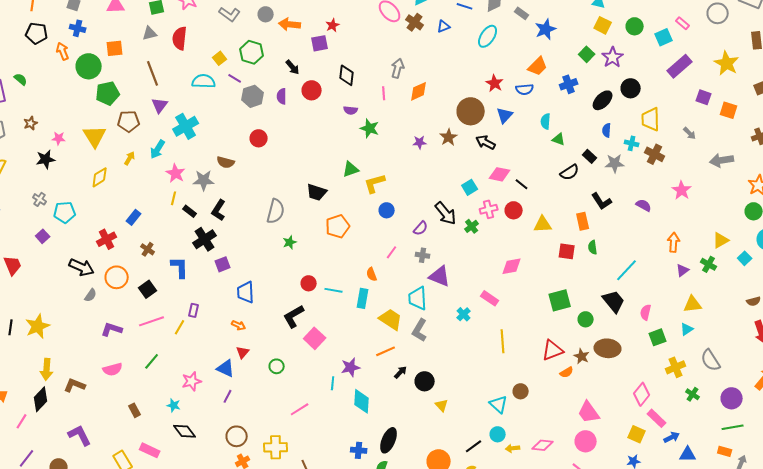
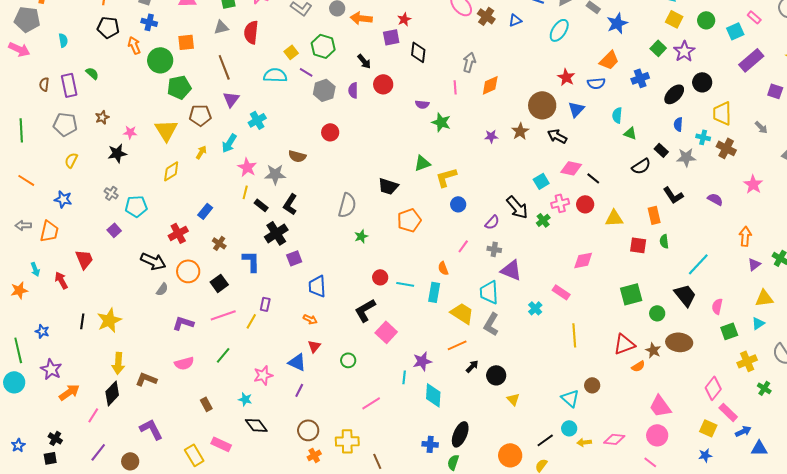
black diamond: (347, 75) -> (418, 52), moved
cyan cross: (186, 126) -> (257, 120), size x0.7

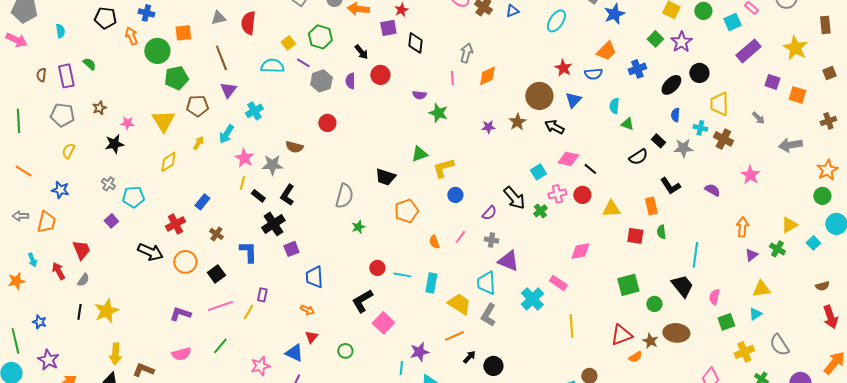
cyan line: (698, 264) -> (695, 255), turned -35
orange semicircle: (443, 268) -> (434, 242), moved
gray semicircle: (162, 289) -> (83, 280), moved
cyan cross: (535, 308) -> (532, 299), size x1.6

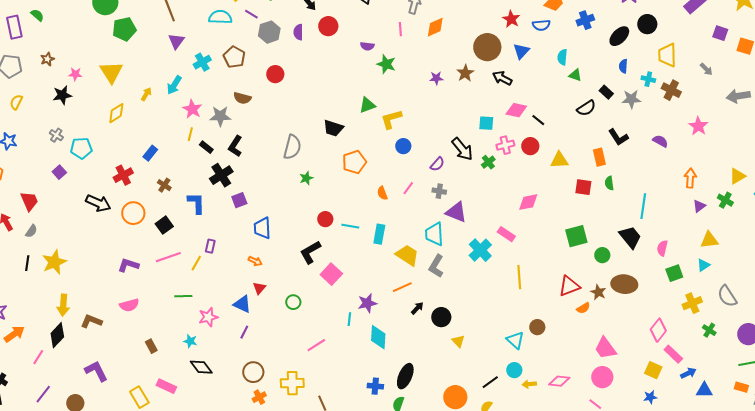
brown pentagon: (197, 106) -> (234, 57), moved, turned 30
cyan square: (538, 172) -> (486, 123), turned 35
green line: (220, 346) -> (183, 296), moved, turned 48

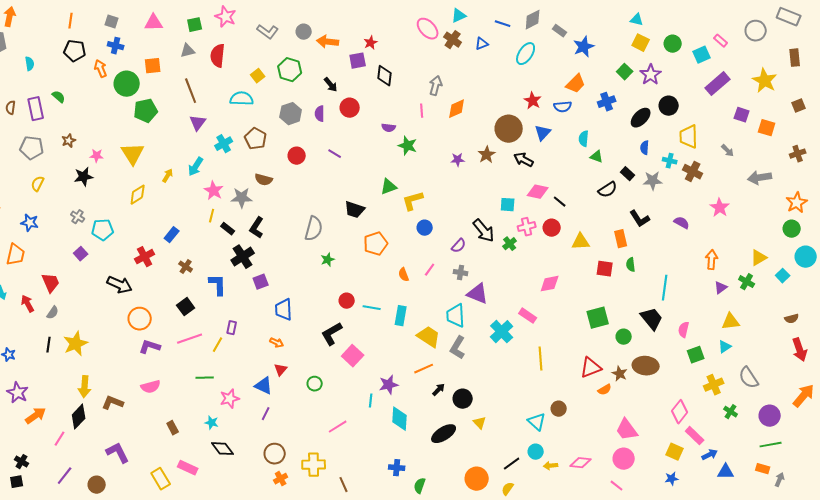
purple line: (251, 14) -> (335, 154), moved
orange circle: (133, 213) -> (140, 319), moved
black ellipse: (405, 376) -> (444, 434), moved, turned 35

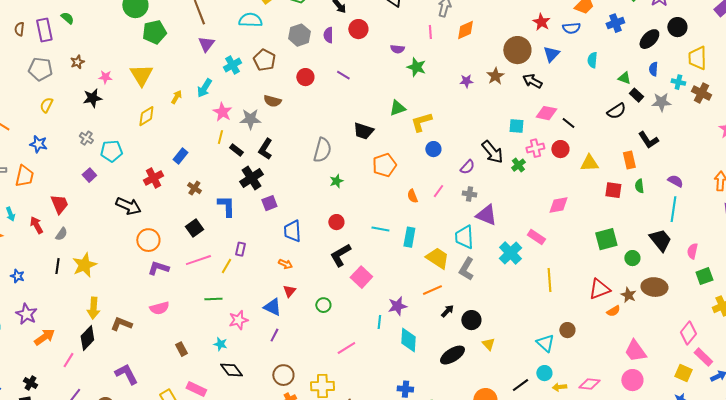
green triangle: (597, 157) -> (624, 78), moved
purple semicircle: (682, 223) -> (675, 181), moved
red circle: (347, 301) -> (336, 222), moved

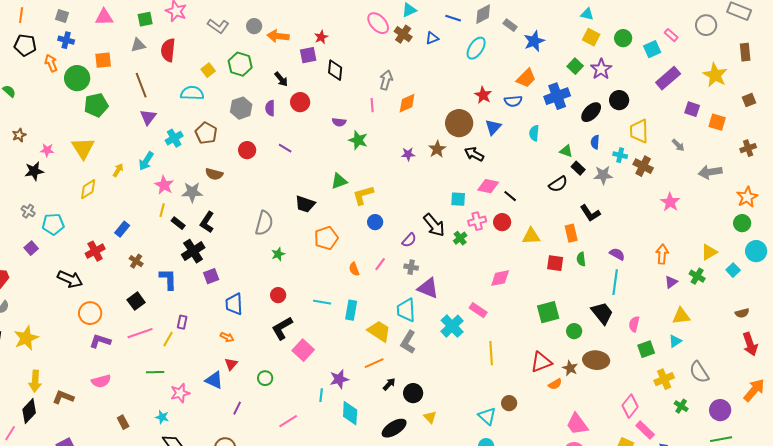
blue cross: (615, 23) -> (557, 96), size x1.4
purple line: (274, 335) -> (237, 408), moved

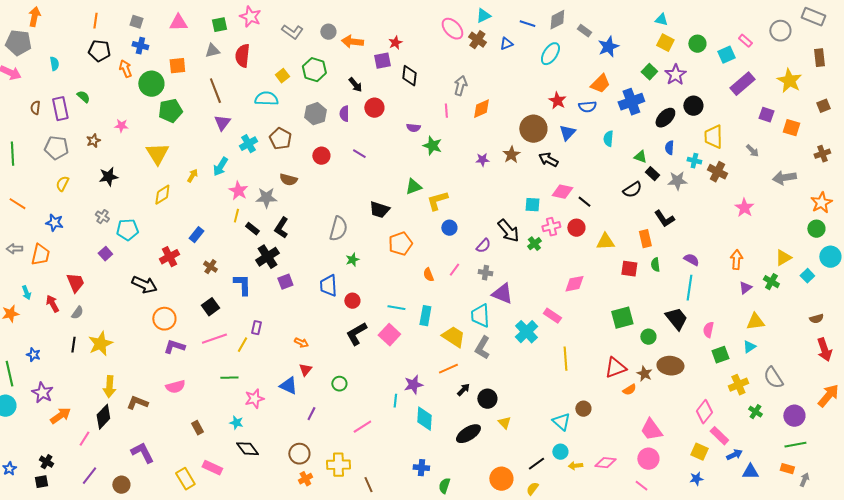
pink star: (47, 150) -> (121, 126), moved
blue trapezoid: (234, 304) -> (328, 286), moved
pink square: (303, 350) -> (389, 335), moved

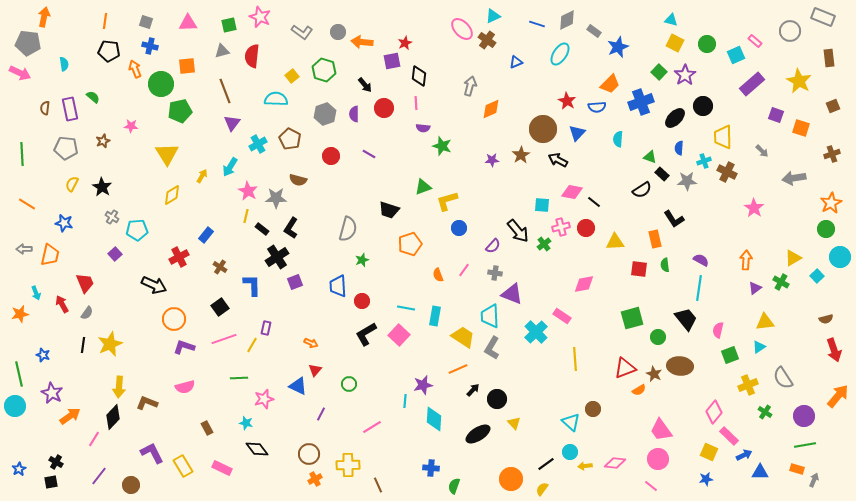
blue triangle: (506, 44) -> (516, 62), moved
pink line: (446, 111) -> (416, 103), moved
cyan cross: (694, 161) -> (704, 161), turned -32
black star: (108, 177) -> (102, 187), moved, turned -30
yellow rectangle: (185, 479) -> (183, 466), moved

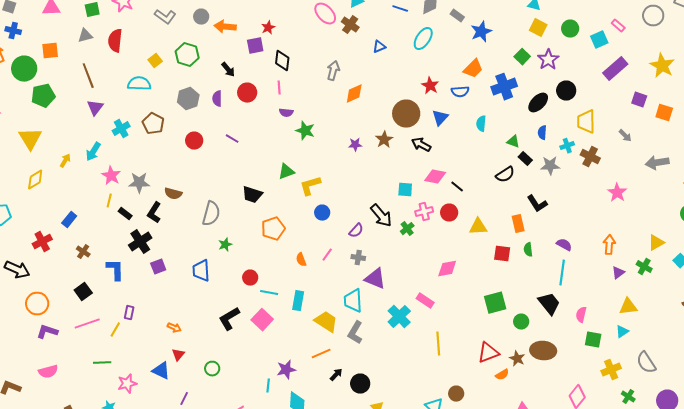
brown semicircle: (298, 180) -> (173, 194), moved
red circle: (362, 301) -> (250, 278), moved
green square: (730, 355) -> (593, 340), turned 30

